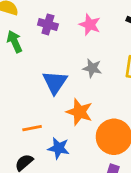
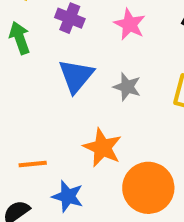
blue triangle: (55, 82) -> (76, 76), moved

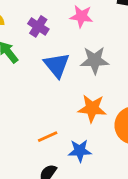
purple cross: (70, 18) -> (38, 26), turned 30
gray star: (127, 87) -> (95, 60), size x1.4

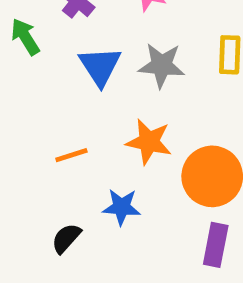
orange line: (48, 137) -> (71, 155), moved

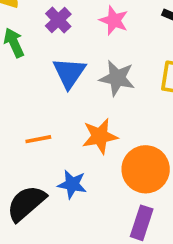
orange star: (149, 142) -> (100, 136), turned -30
black semicircle: (66, 238) -> (26, 203), size x1.6

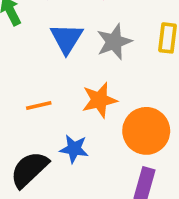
gray star: (117, 78) -> (114, 42), turned -30

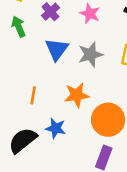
orange line: (39, 105) -> (33, 95), turned -72

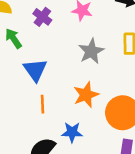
blue triangle: (57, 49) -> (35, 70), moved

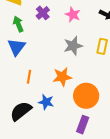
blue triangle: (35, 70) -> (16, 47), moved

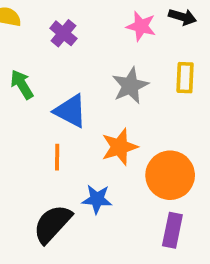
pink star: (73, 15) -> (141, 26), moved
green arrow: (18, 24) -> (22, 84), moved
blue triangle: (16, 47) -> (70, 111), moved, turned -30

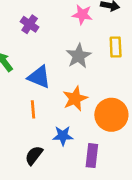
black semicircle: (52, 224) -> (34, 155), size x0.7
purple rectangle: (172, 230) -> (92, 156), moved

